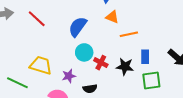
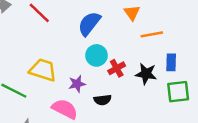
orange triangle: (112, 17) -> (132, 13), turned 32
red cross: (101, 63) -> (117, 68), turned 32

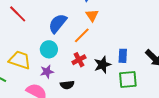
orange line: (152, 34) -> (82, 35), moved, turned -36
cyan circle: (96, 55) -> (49, 49), moved
black star: (146, 74) -> (102, 65), turned -30

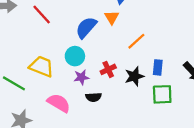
orange triangle: (92, 15) -> (112, 17), moved
orange line: (82, 35) -> (136, 41), moved
purple star: (47, 72) -> (81, 77), moved

